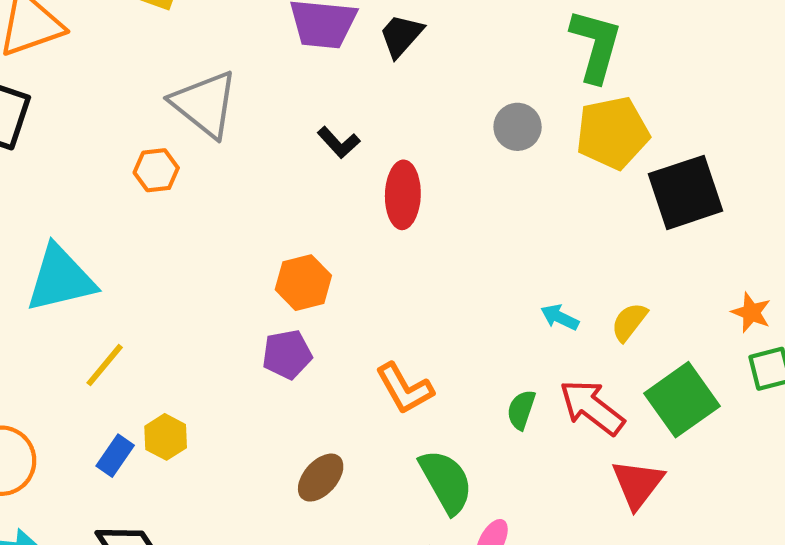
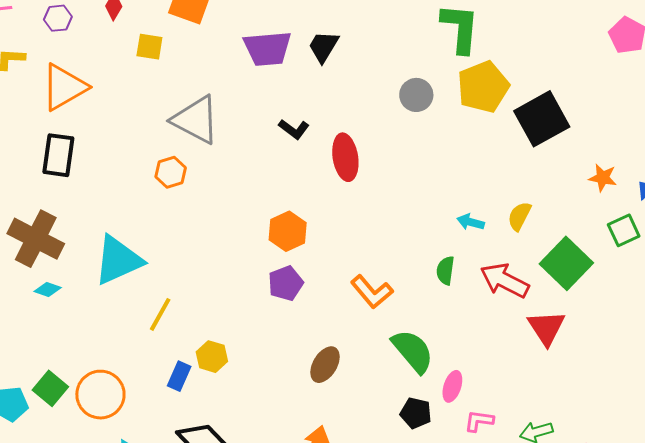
orange star: (751, 312) -> (603, 178), moved
green semicircle: (521, 410) -> (445, 270), moved

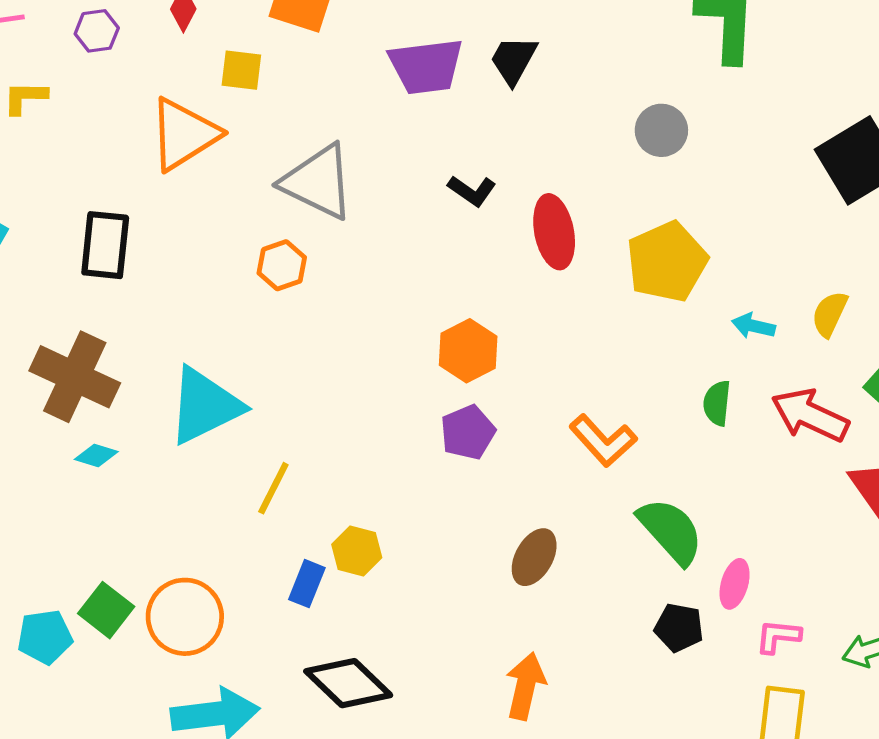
orange triangle: (64, 87) -> (184, 134), moved
yellow pentagon: (483, 87) -> (667, 262), moved

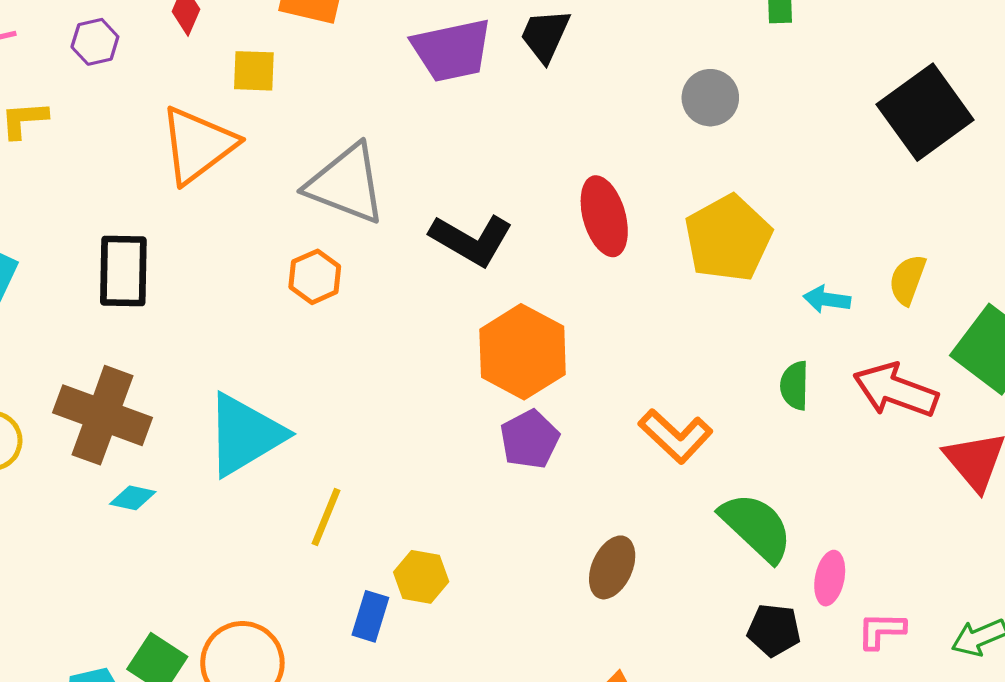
black L-shape: (472, 191) -> (471, 240), moved, size x1.6
orange hexagon: (468, 351) -> (523, 352), size x1.4

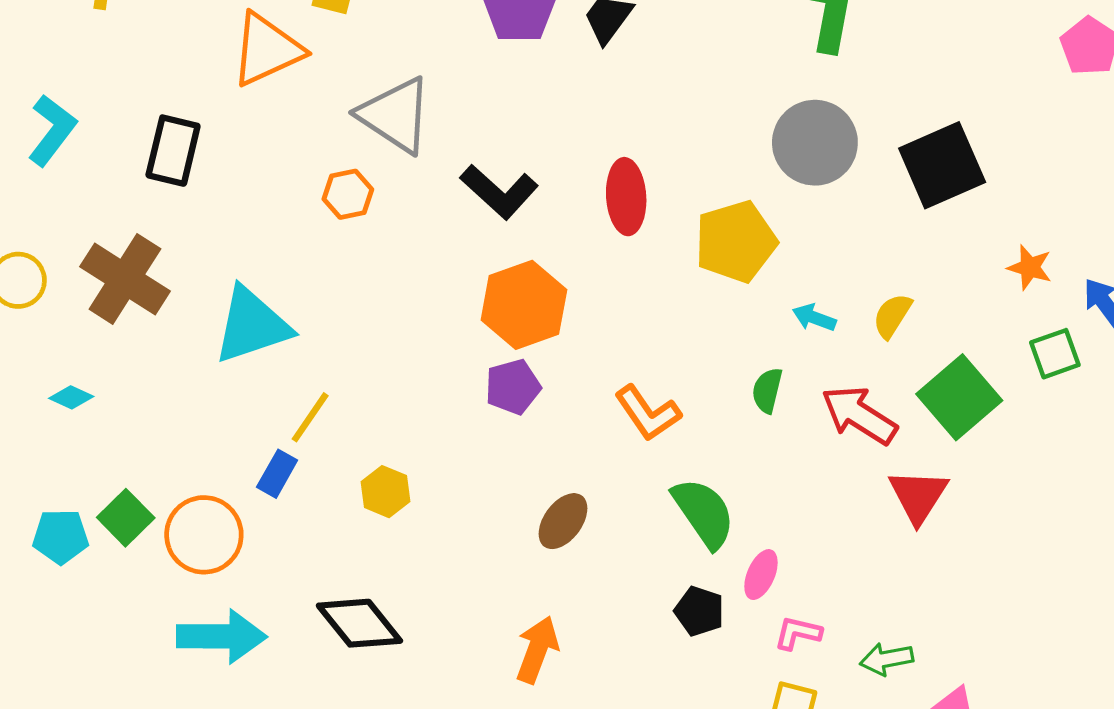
gray circle: (710, 98) -> (815, 143), moved, size x1.6
cyan diamond: (133, 498) -> (71, 397), moved
blue rectangle: (370, 616) -> (277, 474), moved

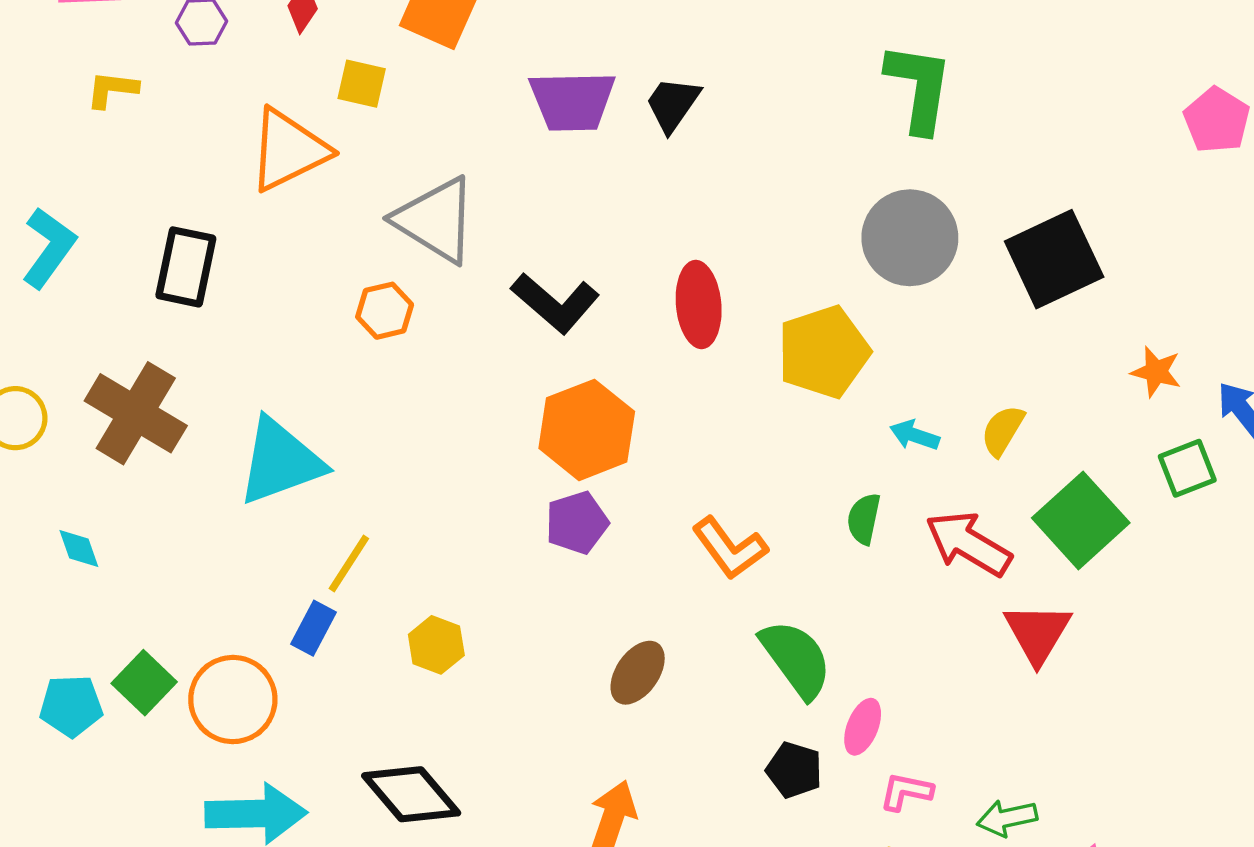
cyan diamond: (71, 397) -> (79, 549), turned 48

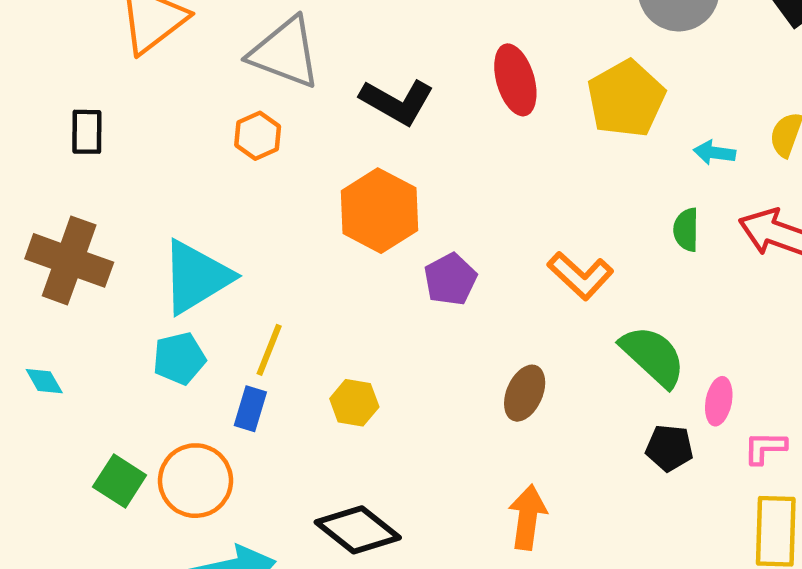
black rectangle: (186, 267) -> (87, 132), size x0.7
orange hexagon: (587, 430) -> (379, 211), moved
cyan pentagon: (71, 706) -> (179, 358), moved

